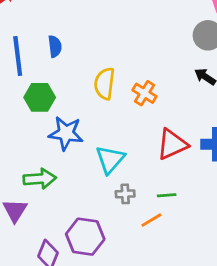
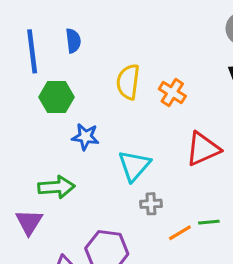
blue star: (66, 133) -> (85, 137), size x0.7
green line: (167, 195) -> (209, 222), moved

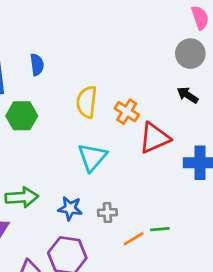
blue star: (85, 137) -> (70, 208), moved
red triangle: (203, 149) -> (154, 138), moved
cyan triangle: (134, 166) -> (92, 157), moved

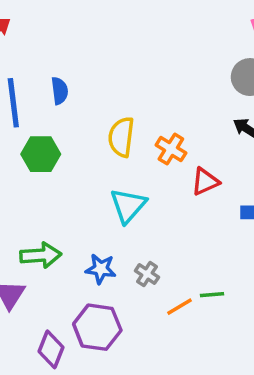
red triangle: (154, 138) -> (205, 182), size x0.7
gray cross: (107, 213) -> (147, 274), turned 36

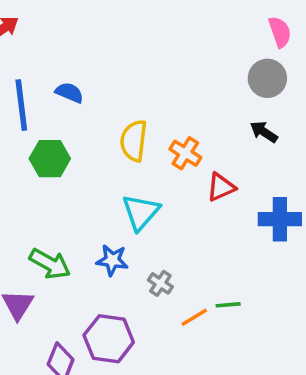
blue semicircle: (60, 91) -> (69, 93), turned -60
green arrow: (41, 255) -> (50, 264), turned 33
blue star: (101, 269) -> (112, 260), moved

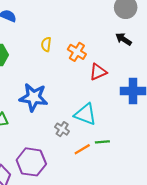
yellow semicircle: (134, 141) -> (46, 44), size x0.6
cyan triangle: (141, 212) -> (85, 114), moved, turned -50
blue star: (112, 260) -> (33, 97), moved, size x1.5

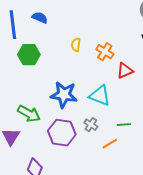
cyan triangle: (85, 114) -> (100, 96), moved
green line: (102, 142) -> (124, 125), moved
purple hexagon: (31, 162) -> (62, 133), moved

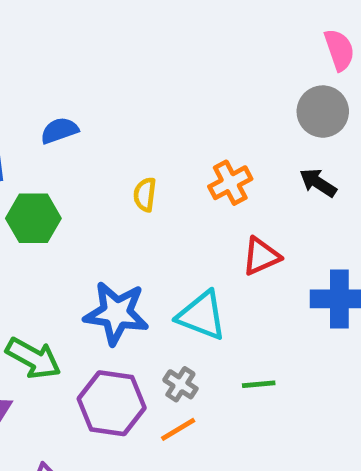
blue semicircle: (40, 18) -> (59, 130), turned -42
orange cross: (105, 52) -> (230, 183), moved, turned 30
orange line: (110, 144) -> (178, 429), moved

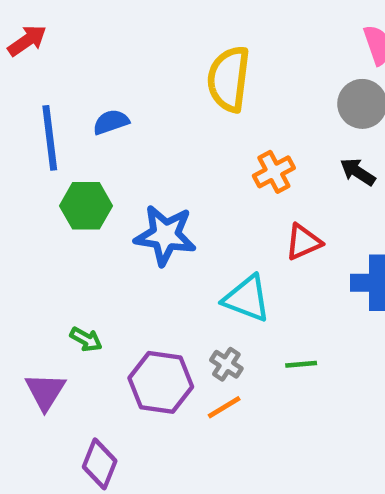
yellow semicircle: (145, 195) -> (229, 79), moved, size x2.0
blue star: (116, 313) -> (165, 235), moved
green arrow: (33, 358) -> (86, 339), size x0.6

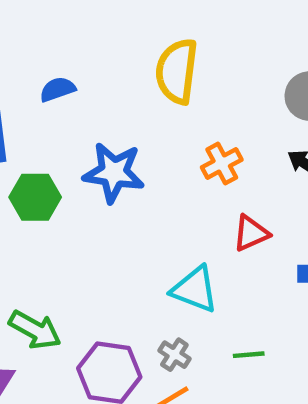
blue semicircle: (111, 122) -> (58, 89), moved
blue star: (165, 235) -> (114, 172), moved
green arrow: (86, 339) -> (35, 330), size x1.6

